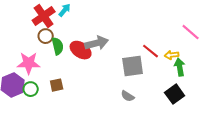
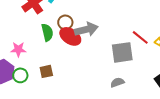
brown circle: (46, 36) -> (65, 22), moved
pink star: (29, 63) -> (18, 49), size x0.7
gray semicircle: (128, 96) -> (117, 82), turned 128

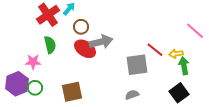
brown circle: (65, 22) -> (81, 27), moved
green semicircle: (47, 32) -> (50, 45), moved
brown square: (46, 71) -> (72, 92), moved, size x1.5

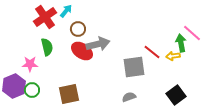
green arrow: (184, 66) -> (181, 43), moved

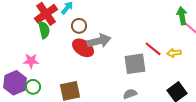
green arrow: (181, 43) -> (182, 16), moved
green semicircle: (47, 47) -> (44, 30), moved

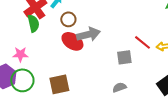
gray square: (135, 64) -> (124, 57), size x0.7
green circle: (33, 87) -> (22, 80), size x1.5

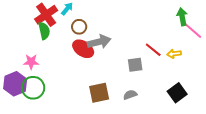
brown square: (59, 84) -> (99, 93), moved

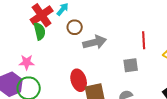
red ellipse: (83, 49) -> (79, 80), moved, turned 40
red line: (153, 50) -> (144, 40), moved, turned 48

